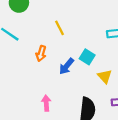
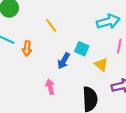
orange arrow: (41, 54) -> (27, 48), moved
pink arrow: (46, 103) -> (50, 87), moved

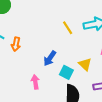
yellow line: (51, 26) -> (68, 28), moved
cyan square: (82, 49) -> (66, 72), moved

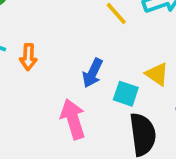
pink arrow: (35, 82) -> (73, 119), size x1.5

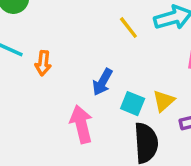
yellow triangle: (157, 74) -> (164, 101), moved, turned 40

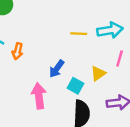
yellow line: (128, 28) -> (79, 34), turned -56
yellow triangle: (164, 101) -> (98, 73), moved

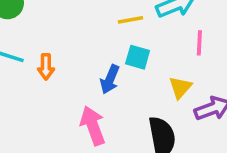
yellow triangle: (98, 73) -> (180, 87), moved
cyan square: (76, 86) -> (138, 57), moved

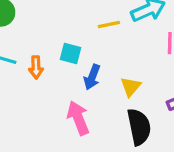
cyan square: (138, 57) -> (71, 53), moved
yellow triangle: (180, 87) -> (131, 87), moved

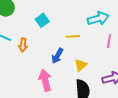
yellow line: (109, 25) -> (73, 36), moved
cyan square: (71, 53) -> (42, 20), moved, turned 32

